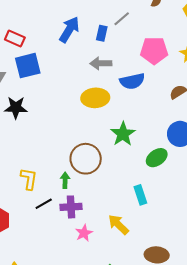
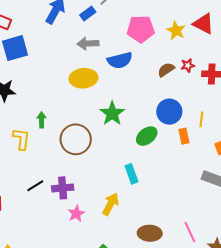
blue rectangle: (102, 33) -> (88, 13), turned 42
yellow L-shape: (29, 179) -> (21, 139), moved
green arrow: (65, 180) -> (41, 120), moved
yellow arrow: (118, 225) -> (111, 204), turned 75

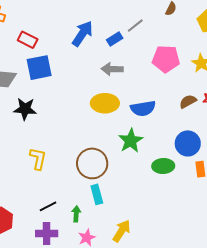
blue semicircle: (120, 60) -> (143, 108), moved
green arrow: (41, 120) -> (76, 214), moved
green ellipse: (147, 136) -> (163, 166), turned 30
cyan rectangle: (132, 174) -> (97, 194), moved
purple cross: (63, 188) -> (47, 233), moved

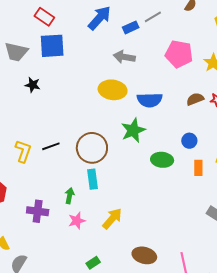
black star: (25, 109) -> (33, 85), size x0.7
blue circle: (188, 143) -> (189, 141), size x0.6
yellow L-shape: (38, 159) -> (23, 151), moved
black line: (48, 206) -> (51, 146), moved

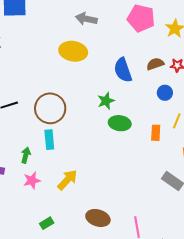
blue semicircle: (150, 100) -> (123, 70), moved, turned 70
green star: (133, 130) -> (106, 101), moved, size x0.7
blue circle: (189, 141) -> (165, 93), moved

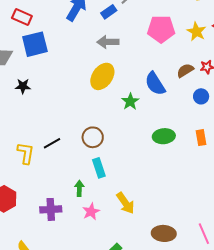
yellow ellipse: (73, 51) -> (102, 76), turned -52
green star: (106, 101) -> (130, 101), moved
brown circle: (50, 108) -> (93, 137), size x0.7
yellow arrow: (67, 180) -> (125, 203), turned 115

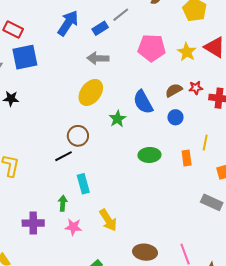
blue circle: (201, 96) -> (175, 117), moved
brown circle: (93, 137) -> (78, 136), moved
black line: (52, 143) -> (63, 156), moved
pink star: (91, 212) -> (73, 227), turned 30

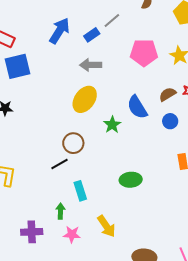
green ellipse: (149, 155) -> (131, 180), moved

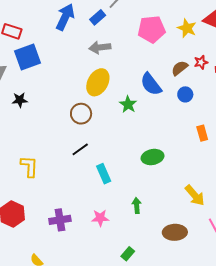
brown circle: (73, 143) -> (81, 114), moved
green arrow: (60, 211) -> (137, 205), moved
yellow arrow: (106, 226) -> (195, 195), moved

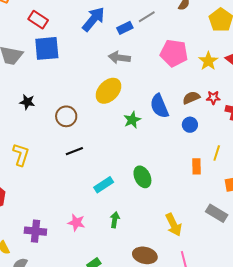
black star: (20, 100) -> (27, 102), moved
brown circle: (81, 114) -> (66, 116), moved
green ellipse: (153, 157) -> (142, 177), turned 60
cyan rectangle: (104, 174) -> (104, 185), moved, turned 66
purple cross: (60, 220) -> (35, 231), moved

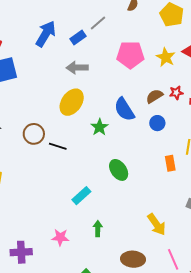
black line: (74, 151) -> (58, 146), moved, turned 48
green ellipse: (142, 177) -> (119, 170), moved

